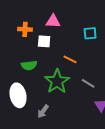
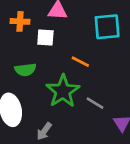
cyan square: (90, 33) -> (107, 27), size x1.5
gray line: (88, 83) -> (95, 103), moved

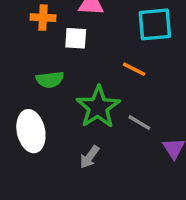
orange line: (80, 62) -> (134, 69), moved
gray arrow: (44, 131) -> (89, 157), moved

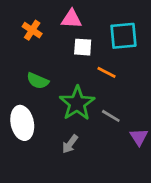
orange cross: (43, 18) -> (32, 30), turned 30
white square: (76, 38) -> (83, 47), moved
green semicircle: (50, 80) -> (38, 81), turned 30

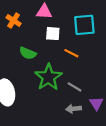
green semicircle: (38, 81) -> (28, 53), moved
gray arrow: (70, 144) -> (74, 109), moved, turned 48

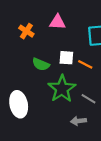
white square: (53, 34) -> (66, 58), moved
gray arrow: (74, 109) -> (79, 121), moved

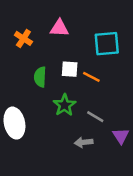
green semicircle: (41, 64) -> (40, 77), turned 70
green star: (62, 89) -> (64, 105), size x0.7

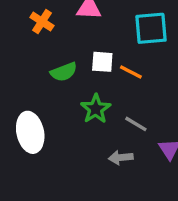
green semicircle: (40, 77) -> (64, 72), turned -114

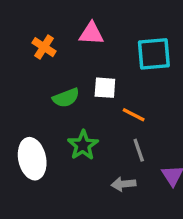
orange line: (131, 72) -> (134, 115), moved
green star: (96, 109) -> (83, 145), moved
gray line: (136, 124) -> (139, 150), turned 40

